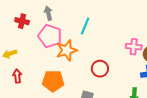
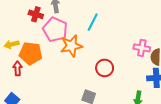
red cross: (22, 21) -> (36, 14), moved
orange pentagon: (53, 81) -> (31, 53), moved

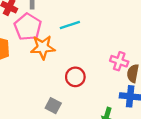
cyan line: (93, 22) -> (70, 25), turned 36

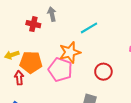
pink pentagon: (28, 27) -> (60, 70), moved

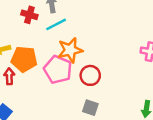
cyan line: (89, 28) -> (56, 24), moved
red circle: (103, 72) -> (90, 75), moved

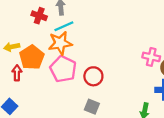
orange star: (70, 50) -> (60, 43), moved
orange pentagon: (24, 59) -> (32, 57), turned 30

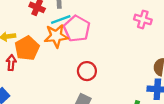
pink cross: (151, 57) -> (143, 19), moved
pink pentagon: (63, 69) -> (77, 29), moved

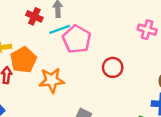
orange star: (56, 36) -> (52, 80), moved
red circle: (87, 71) -> (113, 67), moved

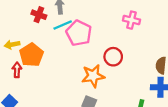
pink cross: (147, 30) -> (131, 20), moved
orange star: (52, 80) -> (93, 76), moved

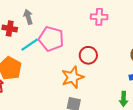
cyan line: (63, 25) -> (30, 45), moved

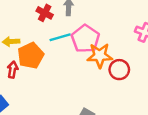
orange star: (73, 77) -> (100, 56), moved

